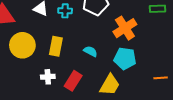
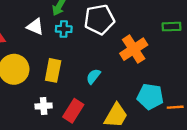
cyan semicircle: (90, 51) -> (93, 76), turned -80
cyan pentagon: (125, 59) -> (150, 97), moved

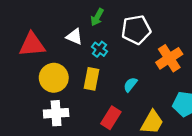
cyan cross: (64, 29) -> (99, 49), moved, turned 35
white cross: (44, 106) -> (56, 113), moved, size x1.5

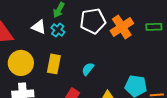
cyan cross: (99, 49) -> (58, 30), moved
orange cross: (169, 58) -> (122, 27), moved

